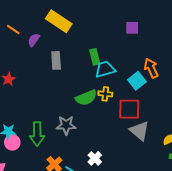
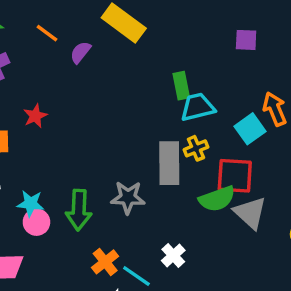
gray rectangle: (56, 60) -> (169, 163), moved, size x1.4
yellow cross: (105, 94) -> (196, 148), turned -32
green semicircle: (86, 98) -> (217, 199), moved

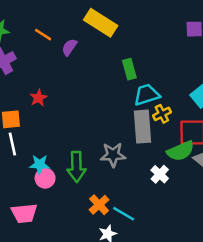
green rectangle: (181, 86) -> (129, 69), moved
cyan trapezoid: (198, 107) -> (147, 95), moved
white cross: (173, 256) -> (160, 174), moved

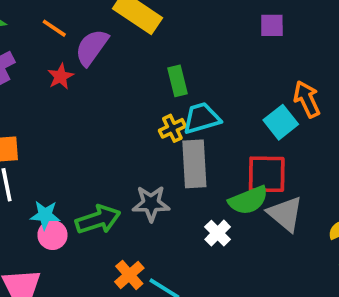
purple semicircle: (69, 47) -> (92, 47), size x1.5
red star: (39, 98) -> (61, 76), moved
yellow cross: (162, 114) -> (172, 128), moved
green arrow: (76, 167) -> (98, 220), turned -108

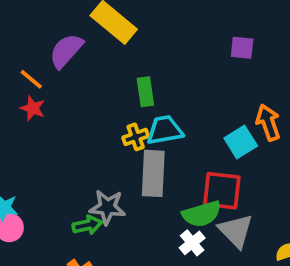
orange line: (54, 28) -> (31, 79), moved
red star: (61, 76) -> (33, 108), moved, turned -30
green arrow: (98, 220) -> (87, 225), moved, size x0.7
white cross: (218, 233) -> (192, 243), moved

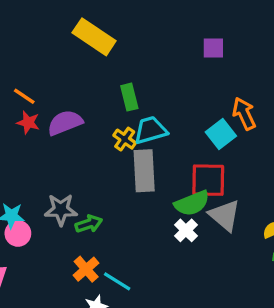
purple semicircle: (66, 51) -> (65, 123), moved, turned 32
yellow cross: (136, 137) -> (125, 139), turned -30
gray star: (107, 207) -> (61, 210), moved

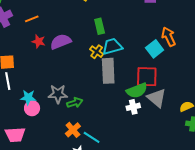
orange line: (24, 96) -> (32, 19), moved, turned -56
white cross: (186, 230) -> (133, 107), turned 32

